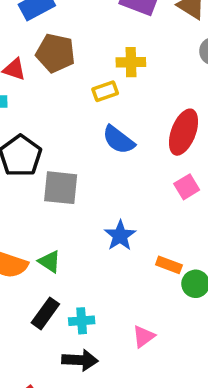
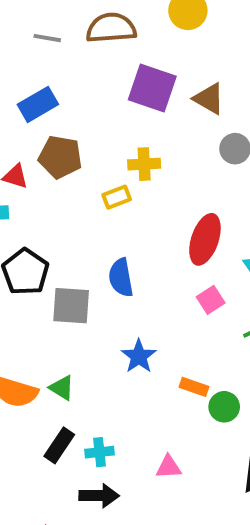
blue semicircle: (118, 140) -> (121, 278), moved, turned 44
pink triangle: (143, 337) -> (169, 467), turned 35

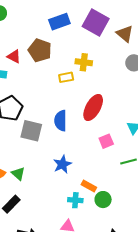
blue rectangle: (38, 104) -> (59, 22), moved
red ellipse: (205, 239) -> (93, 107), moved
cyan cross: (100, 452) -> (75, 200), moved

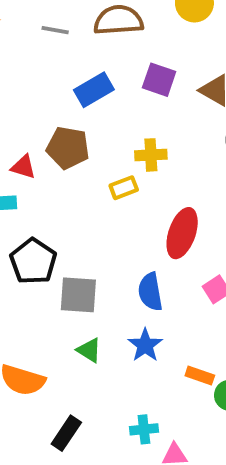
purple square: (96, 23) -> (159, 80), size x0.7
blue semicircle: (60, 121) -> (150, 292), moved
green triangle: (18, 174) -> (89, 350), moved
cyan cross: (75, 200) -> (144, 429), moved

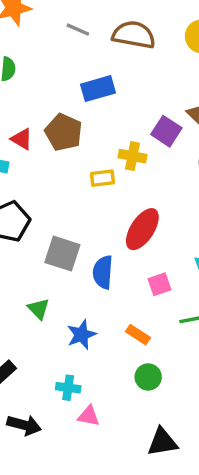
purple square: (159, 80) -> (166, 131), moved
gray square: (78, 295) -> (62, 254), moved
blue star: (145, 345) -> (82, 335), moved
orange rectangle: (200, 375) -> (138, 335), moved

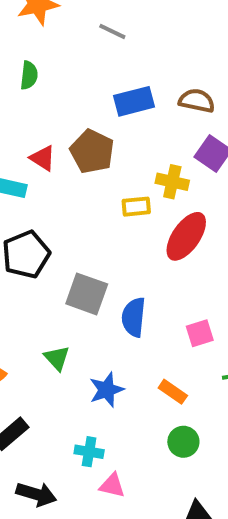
brown semicircle: (134, 35) -> (197, 101), moved, size x0.7
red ellipse: (142, 229) -> (186, 236), moved

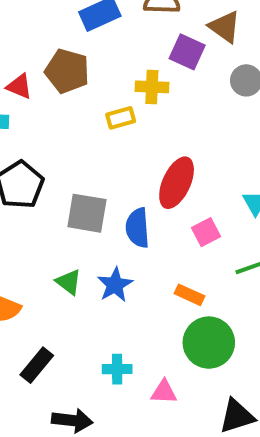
red ellipse: (186, 236) -> (177, 183), moved
blue star: (107, 390) -> (115, 285), moved
green circle: (183, 442) -> (209, 343), size x1.6
pink triangle: (112, 485) -> (164, 392), moved

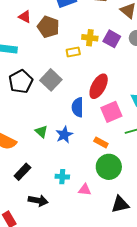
purple square: (187, 52) -> (112, 39), moved
red triangle: (19, 86) -> (25, 17), moved
gray square: (87, 213) -> (51, 80), moved, turned 30
pink square: (206, 232) -> (111, 112), size x1.5

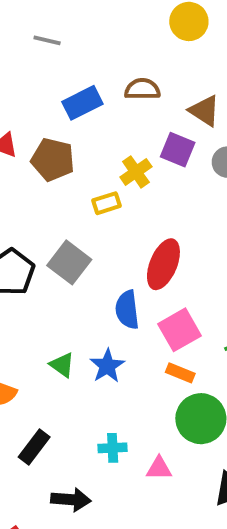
yellow cross: (90, 38) -> (136, 172), turned -35
purple square: (112, 39) -> (178, 150), moved
pink square: (111, 112) -> (179, 330), moved

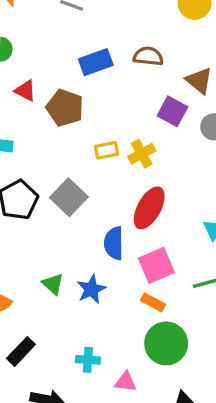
yellow cross: (136, 172) -> (142, 154), moved

